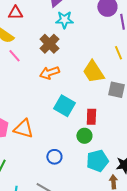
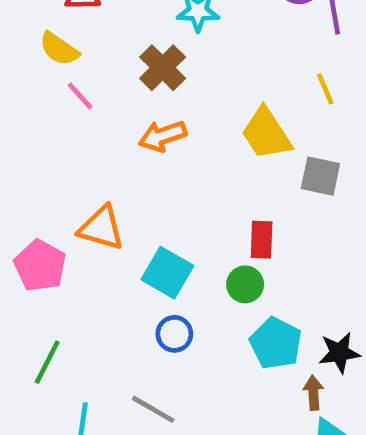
cyan square: (64, 106) -> (167, 273), moved
orange triangle: (23, 129) -> (101, 228), moved
cyan pentagon: (97, 161) -> (276, 343), turned -30

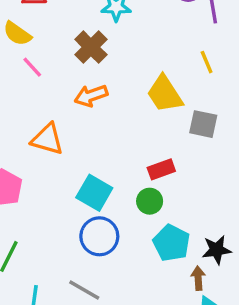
orange triangle: (101, 228) -> (47, 139), moved
red rectangle: (262, 240) -> (161, 169), turned 68
blue circle: (174, 334) -> (99, 236), size x1.5

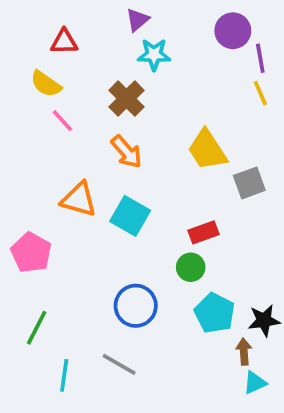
yellow line: (207, 62) -> (260, 93), moved
orange arrow: (91, 96) -> (126, 152), turned -112
gray square: (203, 124) -> (249, 183), turned -32
cyan square: (94, 193) -> (130, 216), moved

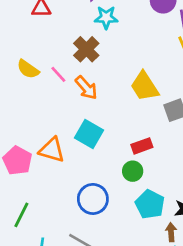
yellow semicircle: (46, 84) -> (28, 69), moved
pink line: (62, 121) -> (58, 74), moved
orange triangle: (79, 199) -> (52, 150), moved

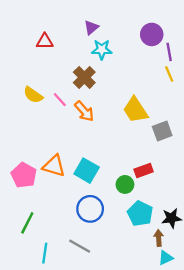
cyan square: (89, 134) -> (87, 171), moved
red rectangle: (142, 146) -> (144, 171), moved

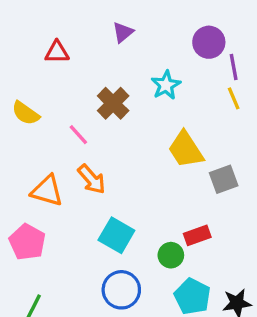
cyan star: (102, 50) -> (166, 85), moved, turned -30
yellow semicircle: (33, 95) -> (26, 113), moved
orange arrow: (84, 111) -> (92, 179), moved
orange triangle: (54, 166) -> (47, 191), moved

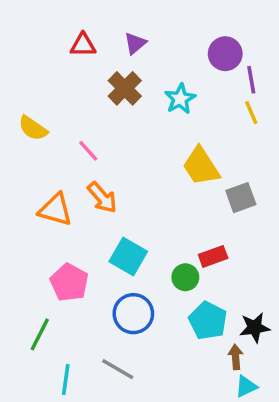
red triangle: (57, 52) -> (83, 45), moved
brown cross: (113, 103) -> (125, 88), moved
pink pentagon: (27, 242) -> (69, 282), moved

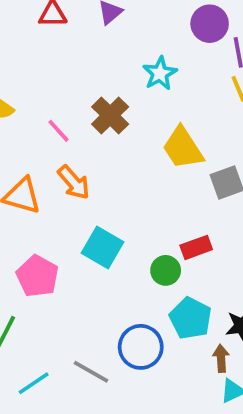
brown cross: (125, 88) -> (110, 115), moved
blue circle: (133, 314) -> (141, 347), moved
cyan line: (66, 380) -> (34, 383), turned 48

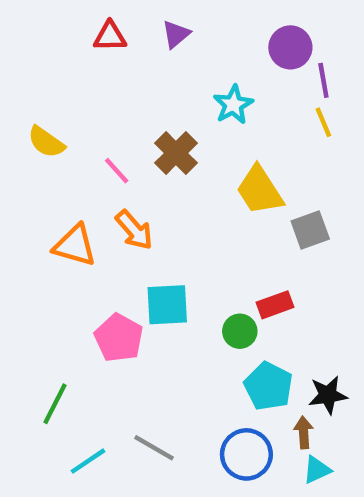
cyan square: (102, 247) -> (167, 305), turned -33
pink pentagon: (37, 276) -> (119, 338), moved
blue circle: (141, 347) -> (246, 454), moved

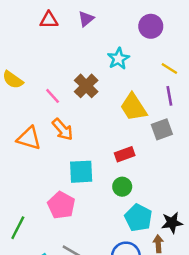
purple line: (323, 80) -> (169, 96), moved
yellow line: (323, 122) -> (169, 69), turned -35
red rectangle: (275, 305) -> (125, 154), moved
pink pentagon: (119, 338) -> (61, 205), moved

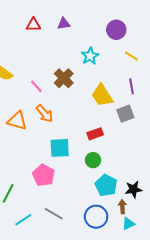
purple triangle: (86, 19) -> (64, 24), turned 32
yellow line: (169, 69) -> (131, 56), moved

